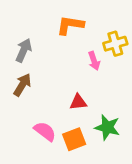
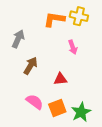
yellow cross: (115, 44) -> (79, 16), moved, turned 30
brown arrow: (22, 85) -> (31, 66), moved
green star: (107, 127) -> (81, 112), moved, turned 30

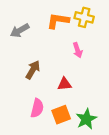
gray arrow: (18, 39) -> (20, 31), moved, turned -144
pink semicircle: (35, 102) -> (37, 108), turned 66

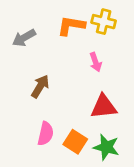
red triangle: (64, 84) -> (104, 107), moved, size x1.5
orange square: (61, 115) -> (75, 142), turned -36
green star: (86, 119) -> (106, 147), turned -30

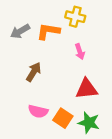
yellow cross: (104, 22) -> (75, 17), moved
orange L-shape: (71, 26) -> (48, 31), moved
pink semicircle: (46, 134) -> (38, 111), turned 90

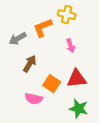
gray arrow: (20, 31) -> (18, 39), moved
orange L-shape: (48, 31) -> (43, 28), turned -30
orange square: (63, 118) -> (52, 84), moved

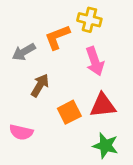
pink arrow: (71, 46) -> (95, 61), size x1.5
orange square: (52, 84) -> (69, 112), turned 30
pink semicircle: (34, 99) -> (21, 132), moved

